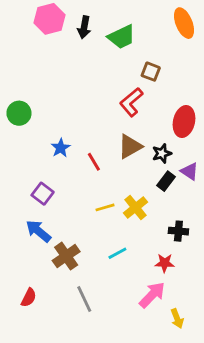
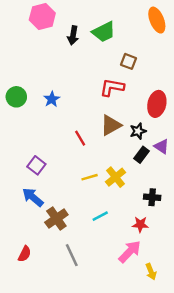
black arrow: (84, 27) -> (73, 35), moved
red L-shape: (131, 102) -> (112, 87), turned 50
blue star: (61, 148) -> (52, 99), moved

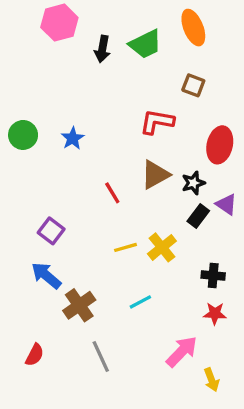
orange ellipse: (157, 20) -> (193, 28), moved
brown square: (129, 61) -> (193, 85), moved
red star: (140, 224) -> (215, 314), moved

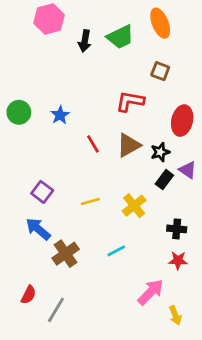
red line: (112, 193) -> (93, 144), moved
yellow line: (126, 247) -> (90, 201), moved
gray line: (101, 357) -> (56, 310), moved, turned 56

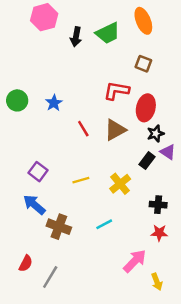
red ellipse: (182, 121) -> (146, 108), moved
black star: (160, 152) -> (156, 134), moved
brown cross: (66, 254) -> (59, 227), turned -35

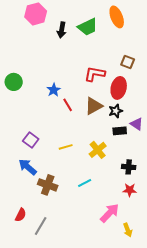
brown square: (143, 64) -> (128, 62), moved
blue star: (54, 103) -> (54, 90), moved
black star: (156, 134) -> (116, 111), moved
black rectangle: (147, 161) -> (120, 131), turned 48

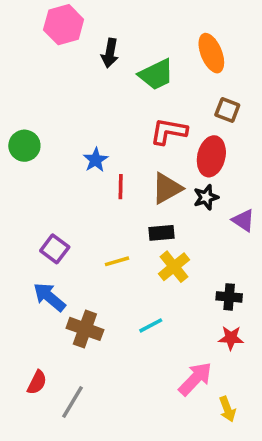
orange ellipse: (117, 17) -> (211, 53), moved
green trapezoid: (88, 27) -> (156, 74), moved
red line: (68, 105) -> (121, 187), turned 32
black rectangle: (120, 131) -> (162, 233), moved

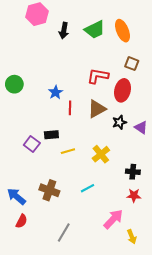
green trapezoid: (156, 74) -> (95, 30), moved
black star: (206, 197) -> (119, 122), moved
black rectangle: (162, 233) -> (51, 135), moved
blue arrow: (49, 297) -> (16, 196), moved
gray line: (73, 402) -> (64, 233), moved

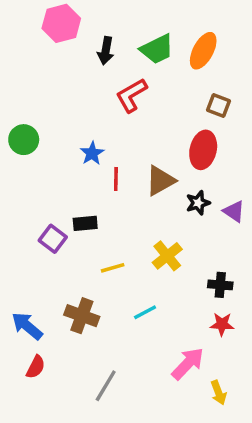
orange ellipse: (122, 31) -> (203, 51), turned 50
red L-shape: (98, 76) -> (131, 95), moved, turned -40
yellow line: (68, 151) -> (113, 268), moved

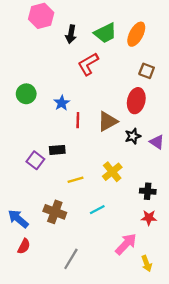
green circle: (24, 140) -> (26, 94), moved

